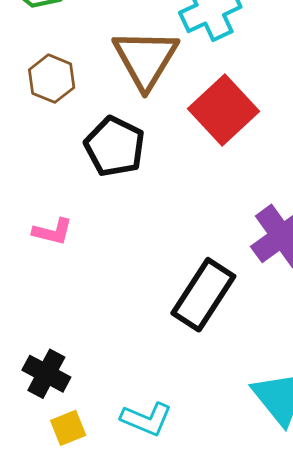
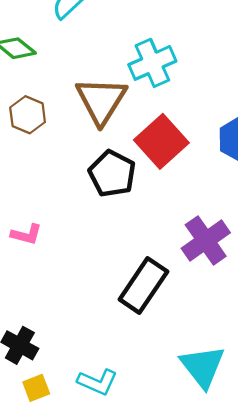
black pentagon: (115, 146) -> (112, 174), moved

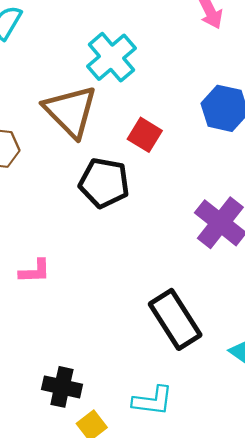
red square: (161, 141) -> (145, 135), size x0.6
black rectangle: (143, 285) -> (175, 319), moved, turned -50

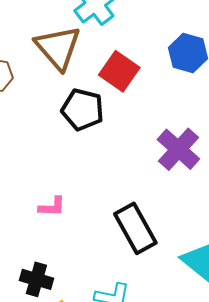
red square: (145, 135) -> (119, 71), size x1.4
pink L-shape: (35, 271) -> (52, 207), moved

